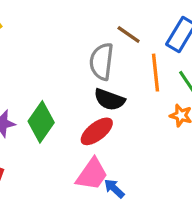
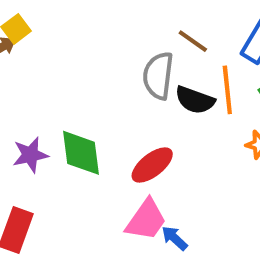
black semicircle: (109, 100) -> (195, 100), moved
green diamond: (41, 122) -> (81, 153), turned -42

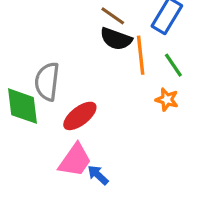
gray semicircle: (158, 76) -> (47, 81), moved
black semicircle: (195, 100) -> (116, 39), moved

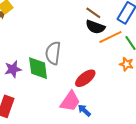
orange line: (141, 55) -> (110, 37), turned 70
red ellipse: (80, 116) -> (85, 78), moved

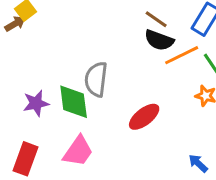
pink trapezoid: (70, 101) -> (78, 151), moved
blue arrow: (84, 110) -> (198, 163), moved

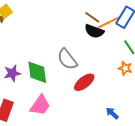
orange line: (182, 55) -> (109, 22), moved
gray semicircle: (96, 79) -> (67, 59), moved, turned -45
blue arrow: (198, 163) -> (112, 113), moved

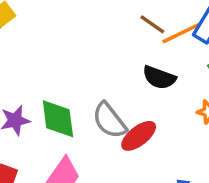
black semicircle: (94, 31) -> (159, 78), moved
gray semicircle: (67, 59) -> (109, 120), moved

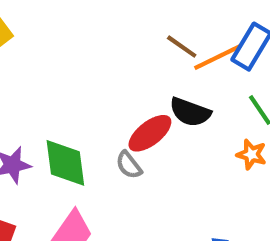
gray semicircle: (109, 120) -> (129, 165), size x0.6
red ellipse: (139, 136) -> (150, 133), moved

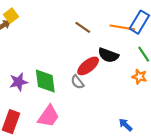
brown line: (182, 47) -> (83, 27), moved
orange line: (218, 57) -> (122, 27), turned 35

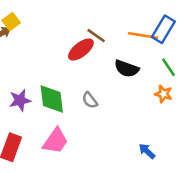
red ellipse: (88, 66) -> (81, 50), moved

